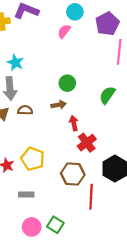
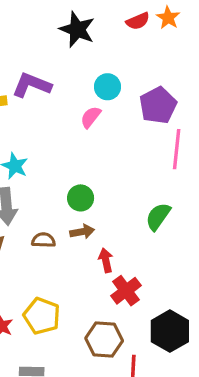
green circle: (67, 83) -> (81, 198), moved
brown semicircle: (25, 110) -> (43, 240), moved

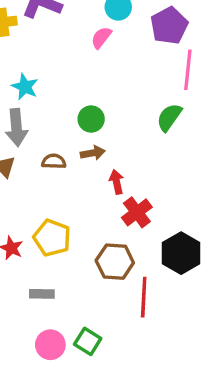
green semicircle: (158, 217) -> (169, 117), moved

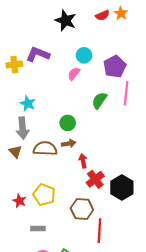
green semicircle: (169, 117) -> (99, 100), moved
brown semicircle: (54, 161) -> (45, 149), size x1.6
black hexagon: (181, 253) -> (122, 188), moved

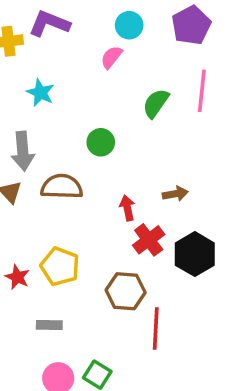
purple pentagon: (115, 67) -> (191, 25), moved
cyan star: (28, 103) -> (40, 93), moved
brown arrow: (69, 143) -> (175, 194), moved

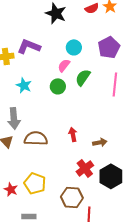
green semicircle: (156, 103) -> (83, 77), moved
green circle: (101, 142) -> (58, 86), moved
red arrow: (127, 208) -> (73, 134), moved

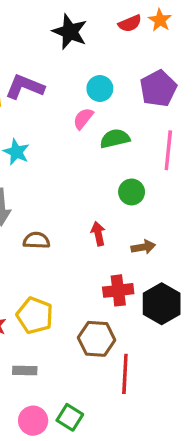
green semicircle: (83, 77) -> (115, 139), turned 42
green circle: (58, 86) -> (132, 192), moved
brown semicircle: (36, 138) -> (36, 240), size x0.7
red cross: (85, 168) -> (118, 290), turned 30

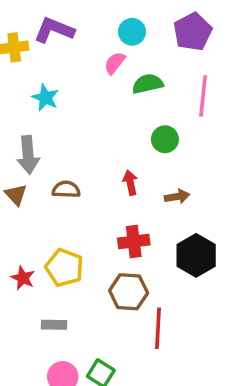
red cross: (118, 290) -> (134, 242), moved

